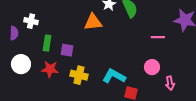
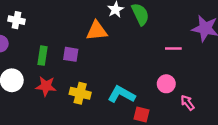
white cross: (31, 21) -> (17, 20), moved
purple square: (67, 50) -> (71, 54), moved
pink arrow: (170, 83) -> (187, 103), turned 152

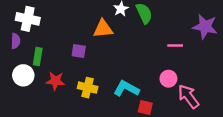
white cross: (17, 20) -> (28, 19), size x1.5
green rectangle: (42, 56) -> (38, 57), moved
pink arrow: (187, 103) -> (188, 96), size x1.6

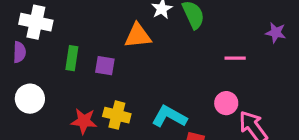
purple star: (205, 27) -> (276, 33), size x0.6
green rectangle: (38, 57) -> (72, 58), moved
red star: (55, 81) -> (84, 121), moved

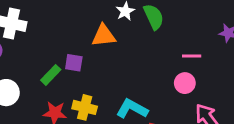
green rectangle: (72, 58) -> (51, 75), moved, turned 35
pink circle: (226, 103) -> (185, 83), moved

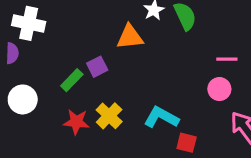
purple square: (74, 63) -> (97, 67), turned -36
yellow cross: (85, 107) -> (109, 116), turned 30

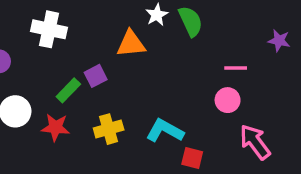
white cross: (29, 23) -> (49, 29), moved
yellow cross: (109, 116) -> (109, 129), turned 30
red star: (76, 122) -> (55, 127), moved

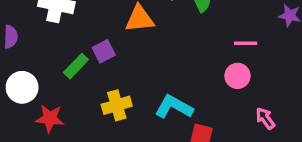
red star: (55, 127) -> (50, 118), moved
pink arrow: (255, 142) -> (265, 118), size x0.6

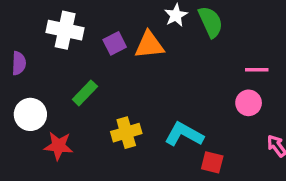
purple square: (104, 51) -> (115, 43), moved

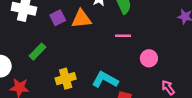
pink line: (257, 70) -> (123, 36), moved

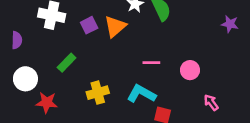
orange triangle: (81, 19) -> (115, 26), turned -35
pink line: (123, 36) -> (151, 63), moved

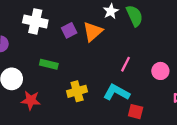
green rectangle: (67, 63) -> (49, 64), turned 60
pink line: (151, 63) -> (125, 64), turned -63

